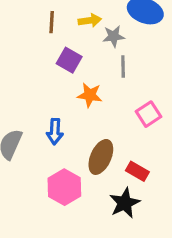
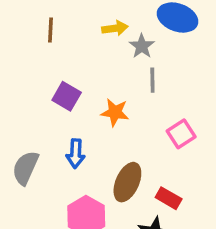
brown line: (52, 22) -> (50, 30), moved
gray star: (114, 36) -> (142, 46), turned -30
purple square: (69, 60) -> (67, 96), moved

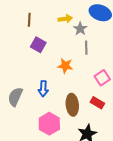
purple square: (67, 96) -> (38, 45), moved
brown ellipse: (127, 182) -> (72, 105), turned -30
red rectangle: (169, 198) -> (97, 103), moved

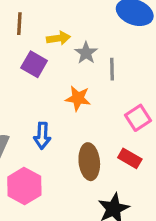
yellow arrow: (65, 19) -> (58, 38), moved
gray star: (80, 29) -> (86, 53), moved
pink hexagon: (49, 124) -> (24, 186), moved

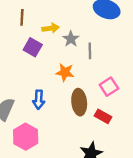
brown ellipse: (89, 162) -> (79, 102), moved

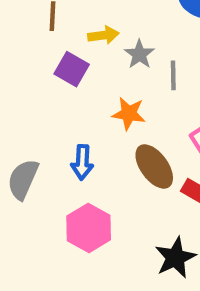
brown ellipse: (79, 102) -> (154, 167), turned -30
pink hexagon: (26, 137) -> (89, 228), moved

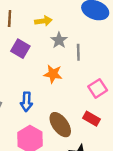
yellow arrow: (103, 35) -> (43, 21), moved
brown ellipse: (154, 167) -> (60, 125), moved

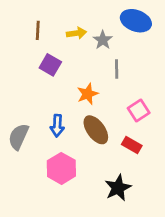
gray star: (59, 40) -> (103, 40), moved
orange star: (53, 74) -> (88, 94), turned -30
brown ellipse: (60, 125) -> (96, 130), moved

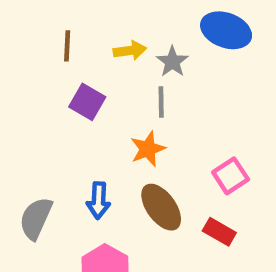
gray line: (117, 69) -> (161, 102), moved

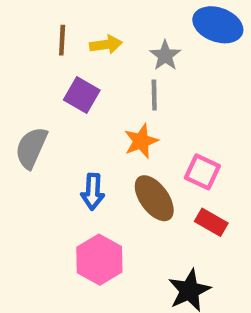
yellow arrow: (130, 50) -> (106, 45), moved
pink square: (231, 176) -> (202, 172), moved, turned -32
gray semicircle: (36, 218) -> (31, 148), moved

